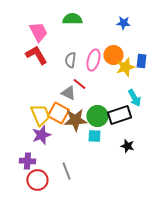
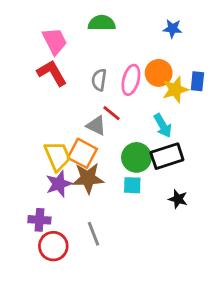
cyan arrow: (134, 98) -> (163, 126), moved
brown star: (75, 120) -> (88, 178), moved

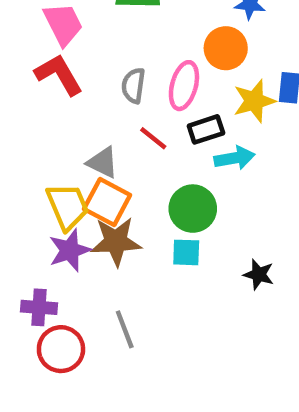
orange circle: (159, 73) -> (226, 48), moved
gray triangle: (96, 126) -> (103, 162), moved
cyan arrow: (163, 126) -> (234, 158), turned -70
black rectangle: (167, 156) -> (206, 129), moved, size x0.7

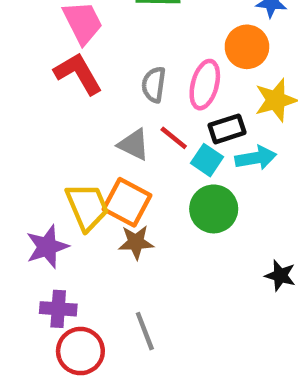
gray triangle: (103, 162) -> (134, 145), moved
brown star: (116, 241) -> (136, 242), size x0.7
purple star: (70, 250) -> (47, 247), moved
cyan square: (186, 252) -> (207, 160), moved, turned 32

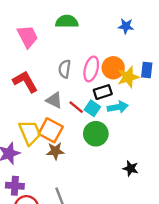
orange circle: (247, 47) -> (113, 68), moved
red L-shape: (78, 73) -> (25, 82), moved
red line: (174, 138) -> (76, 107), moved

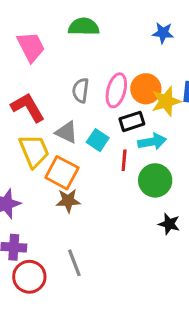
red line: (76, 107) -> (124, 160), moved, turned 56
cyan square: (92, 108) -> (98, 140), moved
yellow trapezoid: (30, 133) -> (34, 151), moved
green circle: (96, 134) -> (155, 180), moved

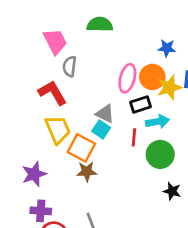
blue star: (163, 33) -> (167, 48), moved
gray semicircle: (81, 90) -> (70, 66), moved
gray triangle: (67, 132) -> (105, 114), moved
cyan square: (98, 140) -> (101, 129), moved

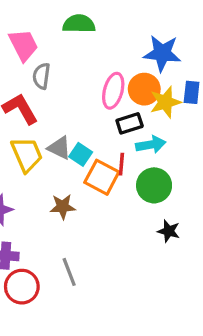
blue star: (167, 48) -> (162, 53), size x1.6
gray triangle: (105, 114) -> (59, 148), moved
orange square: (81, 148) -> (102, 177), moved

